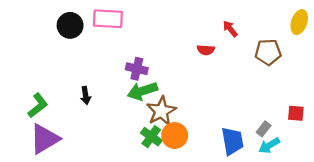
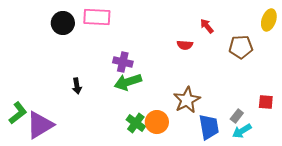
green L-shape: (38, 105) -> (18, 113), moved
brown star: (161, 111) -> (187, 100), moved

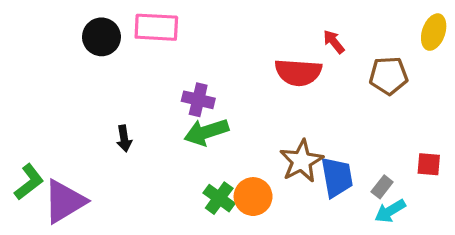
red semicircle: (185, 45) -> (298, 72), size x1.8
blue trapezoid: (209, 127) -> (337, 177), moved

